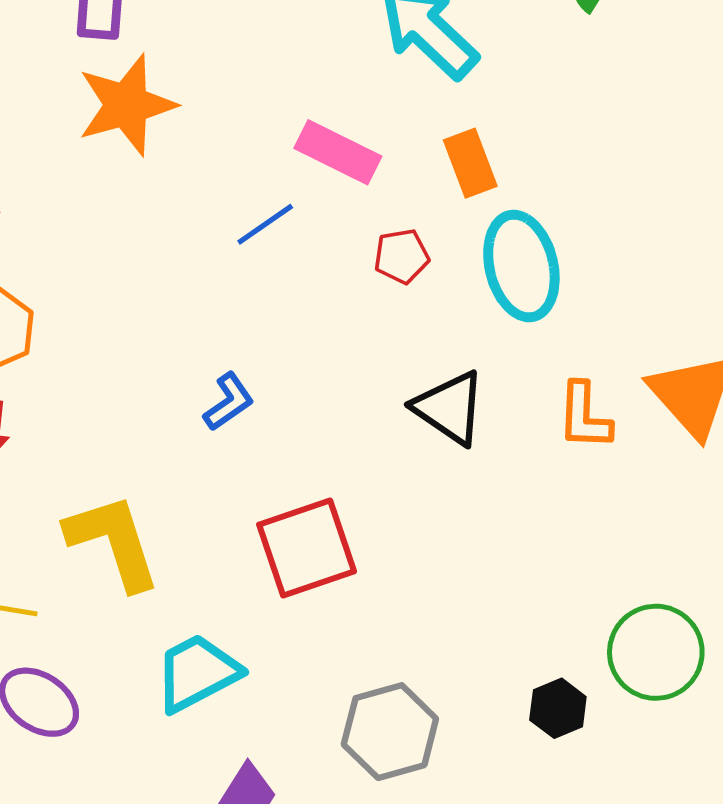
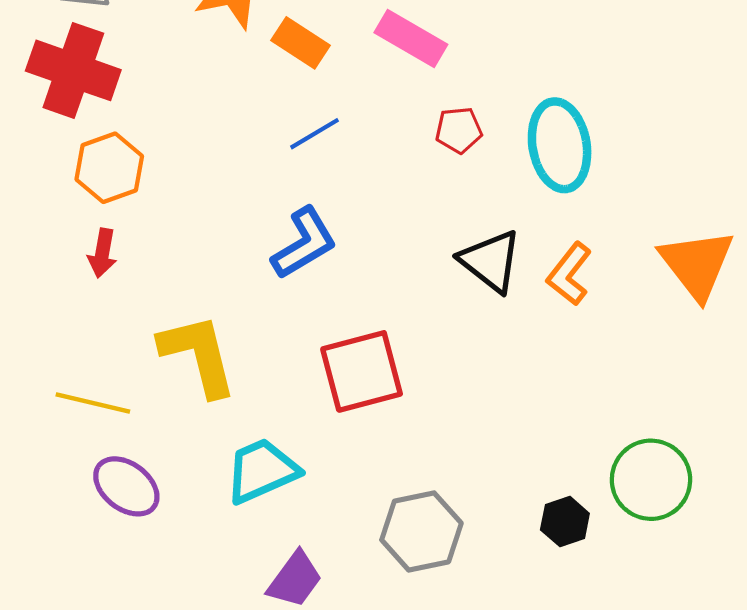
orange rectangle: (470, 163) -> (300, 43), moved, turned -40
blue line: (265, 224) -> (314, 134), moved
blue L-shape: (229, 402) -> (304, 243), size x1.5
orange L-shape: (584, 416) -> (569, 274), moved, turned 32

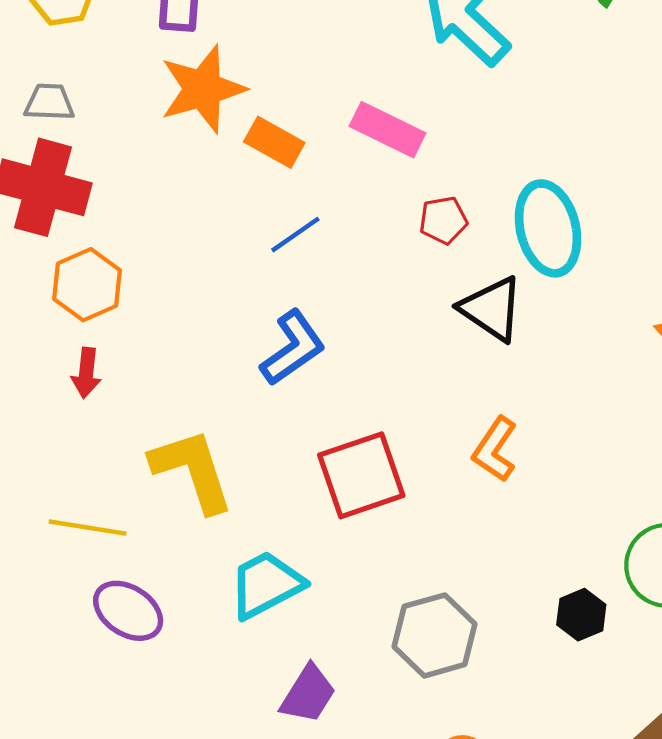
black triangle: (491, 261) -> (492, 309), moved
orange L-shape: (569, 274) -> (495, 449), moved

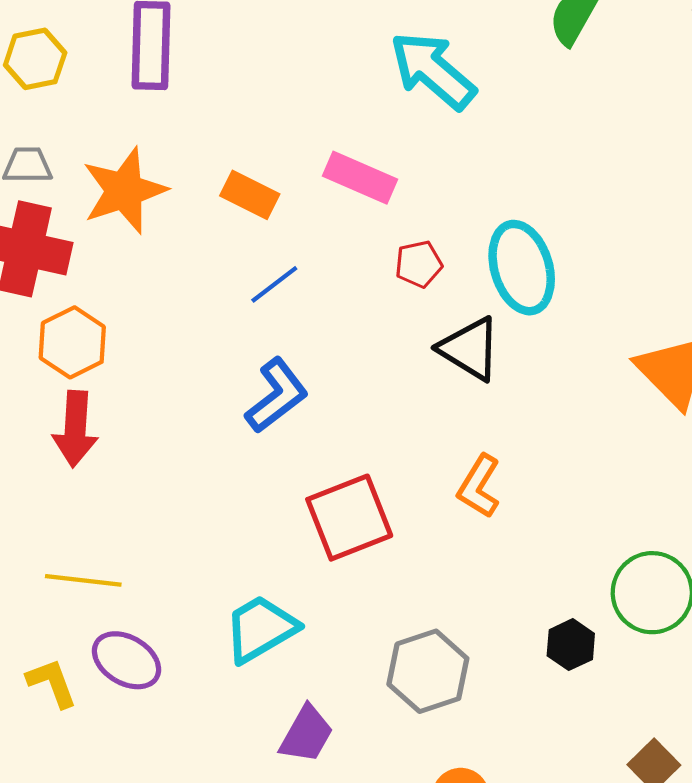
orange star: (203, 89) -> (124, 191), moved
red arrow: (86, 373) -> (75, 429), size x1.5
yellow L-shape: (192, 470) -> (52, 683), moved, size x0.6

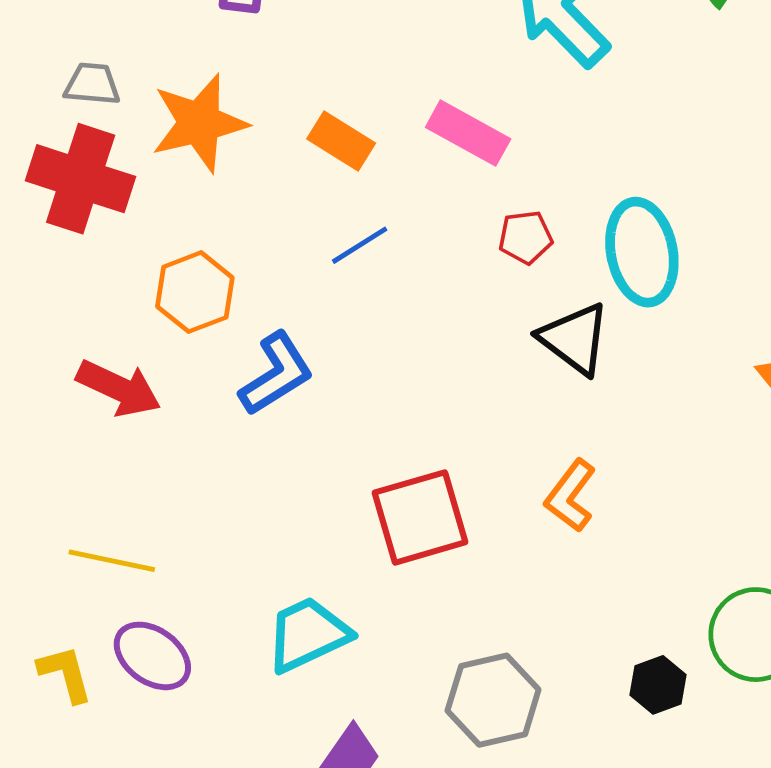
orange hexagon: (72, 342) -> (195, 292), moved
blue L-shape: (277, 396) -> (276, 374), moved
red arrow: (75, 429) -> (119, 388), turned -74

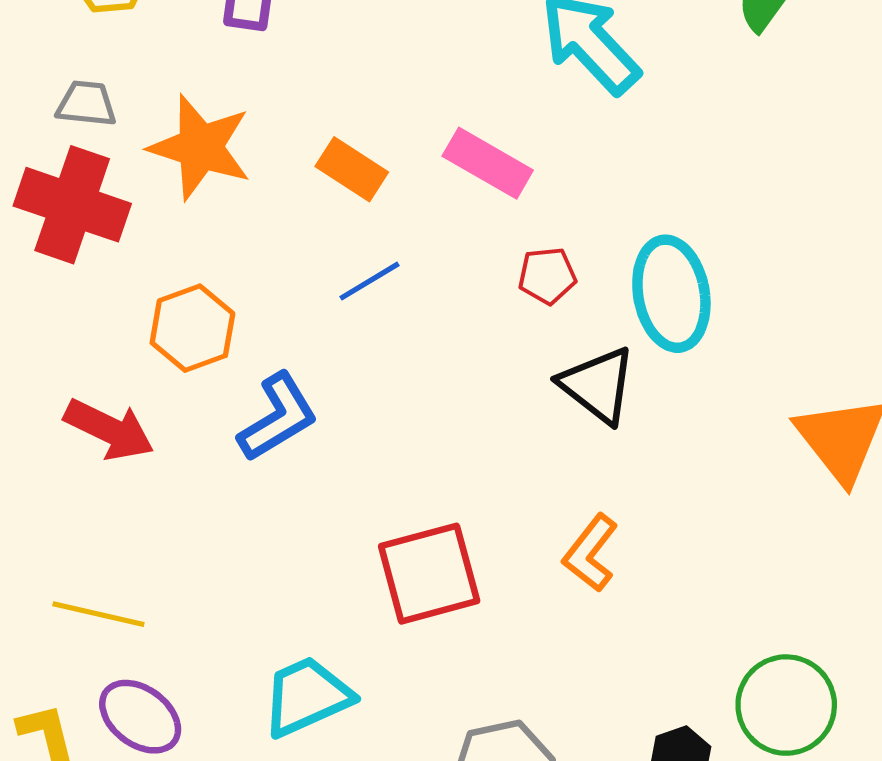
orange star: (199, 123) -> (200, 147), turned 30

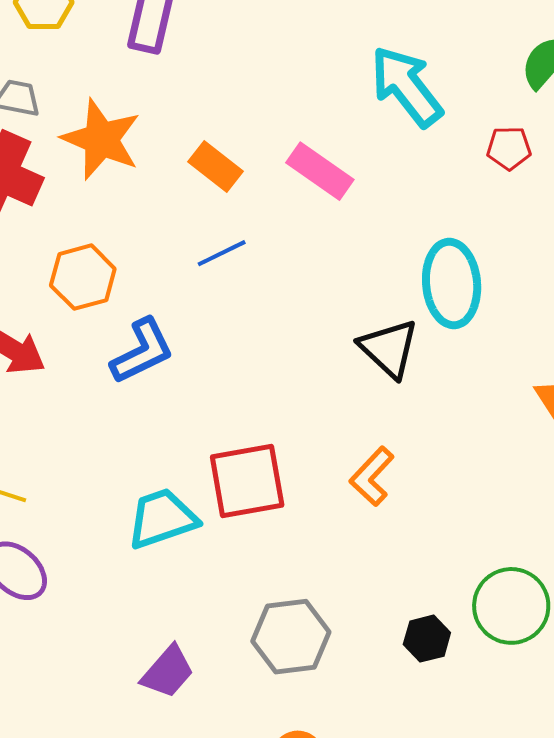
red pentagon: (547, 276) -> (509, 148), moved
cyan trapezoid: (307, 696) -> (162, 518), moved

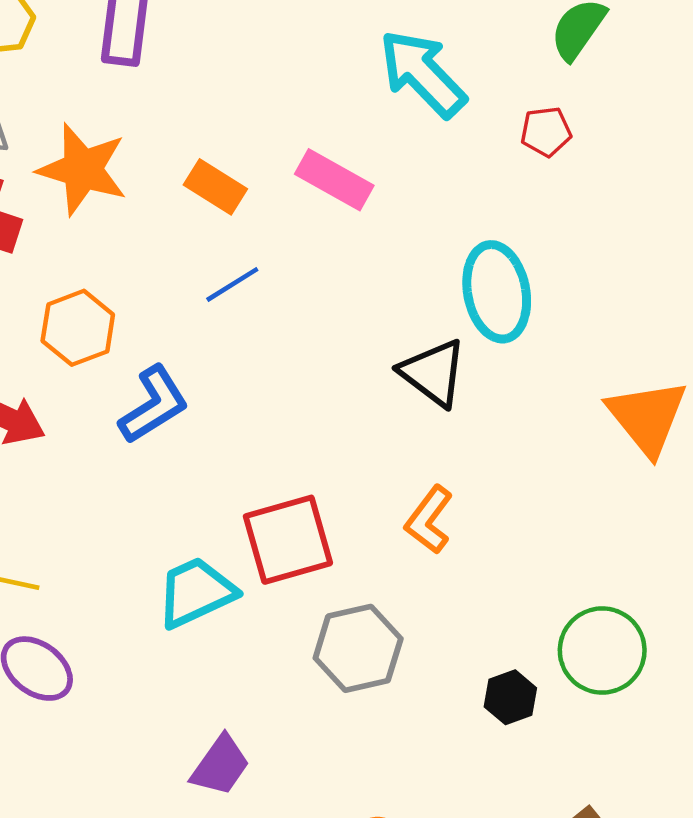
gray hexagon: (291, 637) -> (358, 648), moved

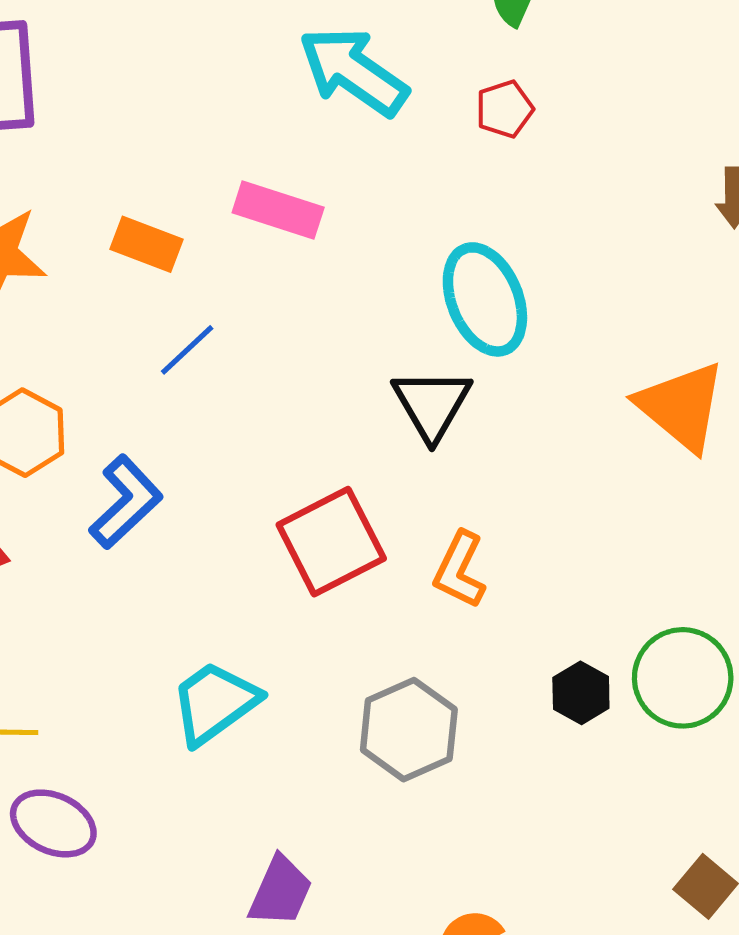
black triangle: (433, 373) -> (432, 404), turned 34
red square: (288, 540) -> (331, 542), moved
black hexagon: (510, 697) -> (581, 693), moved

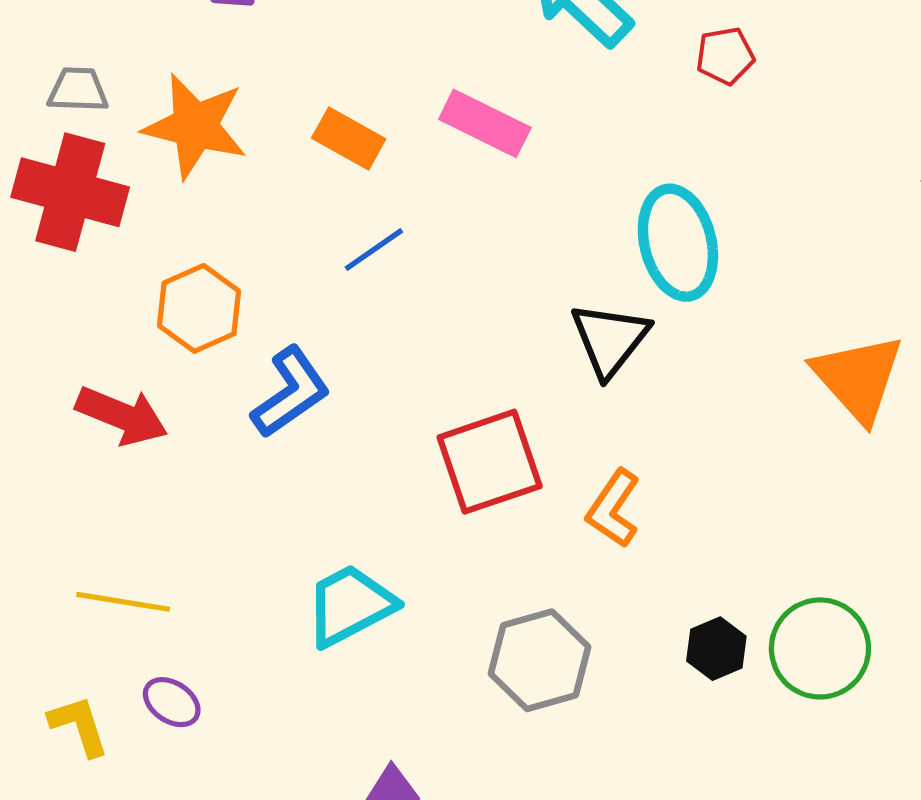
purple ellipse: (53, 823) -> (172, 702), size x0.7

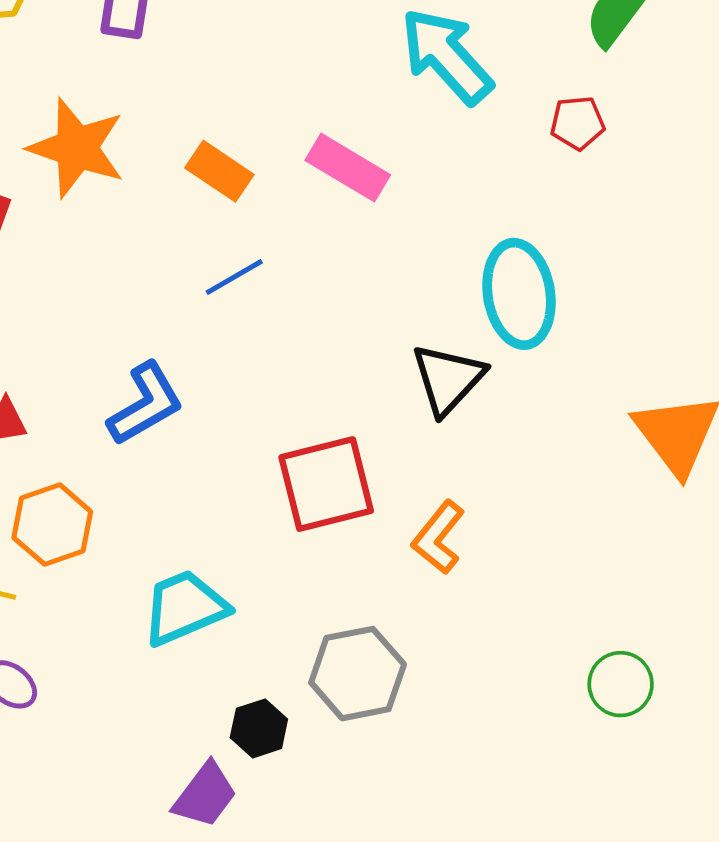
orange hexagon: (199, 308) -> (52, 525), moved
green circle: (820, 648) -> (621, 684), size x0.7
black hexagon: (716, 649) -> (259, 728), moved

